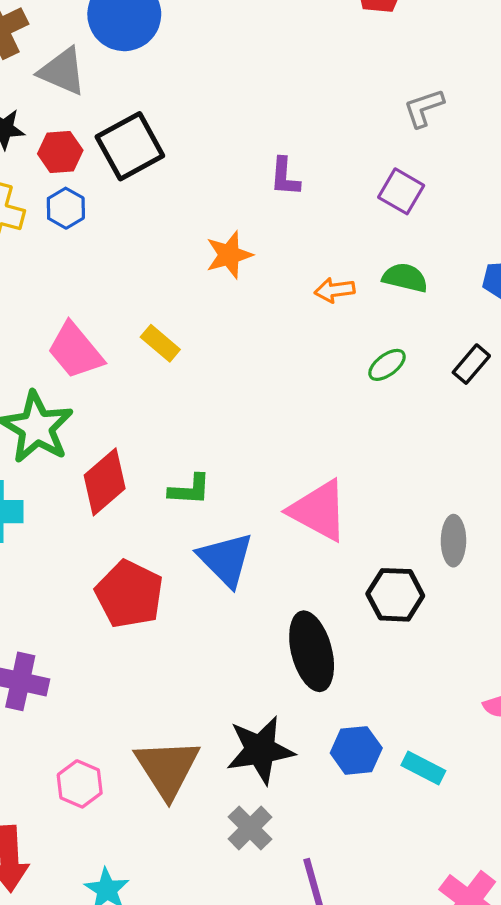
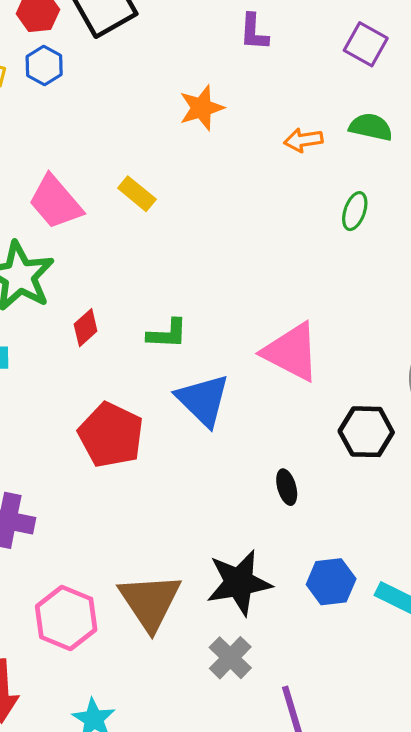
green ellipse: (387, 365) -> (355, 211), turned -33
red diamond: (105, 482) -> (86, 328), size x0.6
black ellipse: (312, 651) -> (287, 487), size x0.5
pink hexagon: (80, 784) -> (66, 618), size x1.4

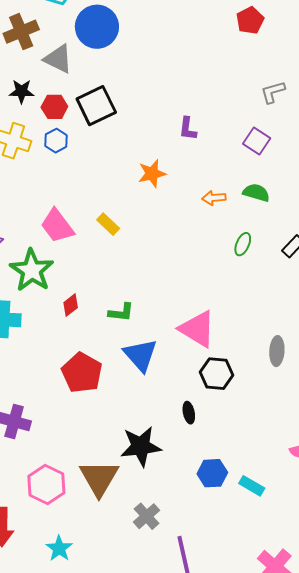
black hexagon: (366, 432) -> (216, 374), moved
black star: (239, 583) -> (141, 446), moved

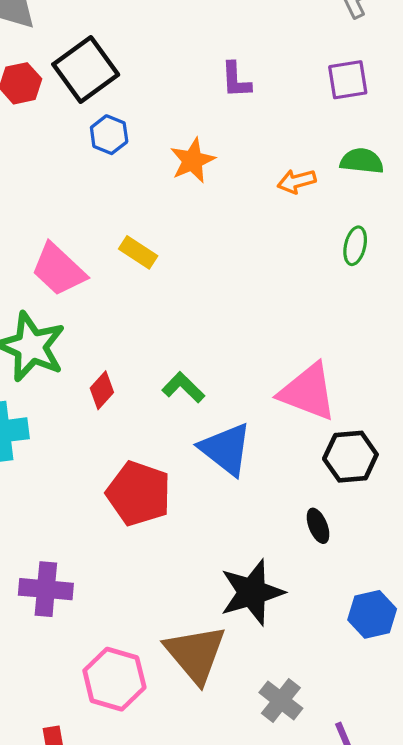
blue hexagon: (56, 141) -> (109, 135), moved
purple square: (257, 141) -> (348, 80), turned -32
green L-shape: (121, 312) -> (183, 387), turned -132

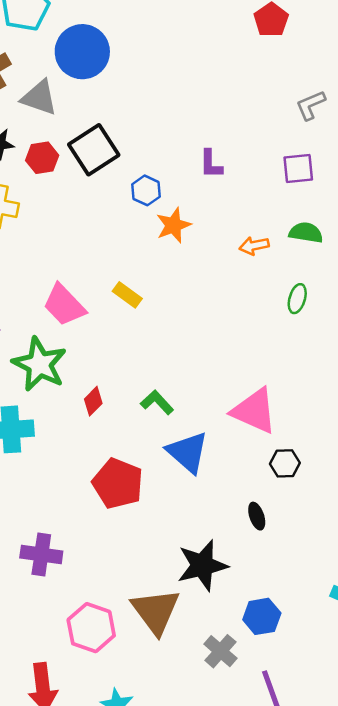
blue hexagon: (109, 135) -> (146, 190), moved
black hexagon: (350, 457) -> (285, 463), size x0.7
blue hexagon: (372, 614) -> (262, 616), moved

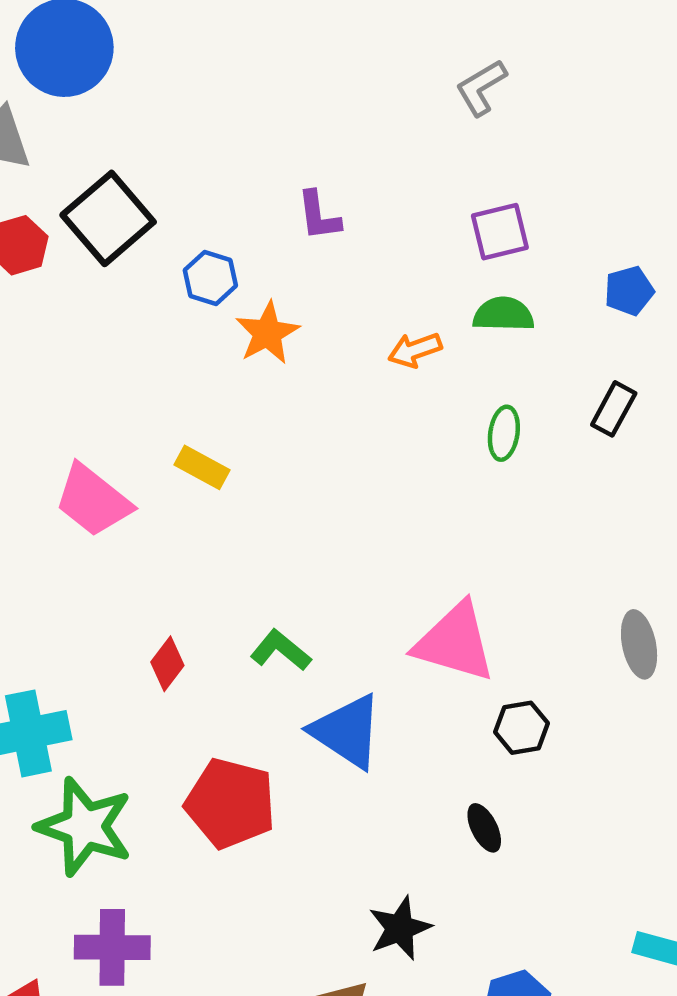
purple square: (298, 168) -> (500, 232), moved
green star: (40, 364) -> (85, 827), moved
black star: (202, 565) -> (400, 928), size x0.7

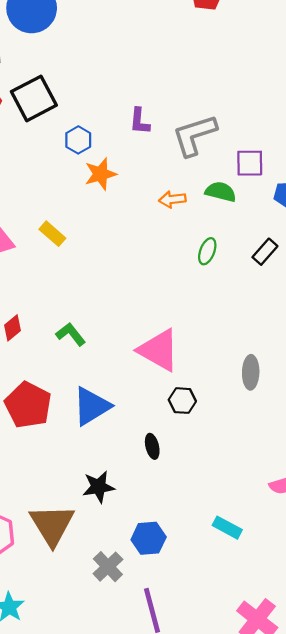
gray L-shape: (481, 88) -> (194, 135), moved, size x1.6
purple square: (500, 232) -> (250, 163), moved
blue triangle: (347, 731) -> (92, 406), moved, turned 42

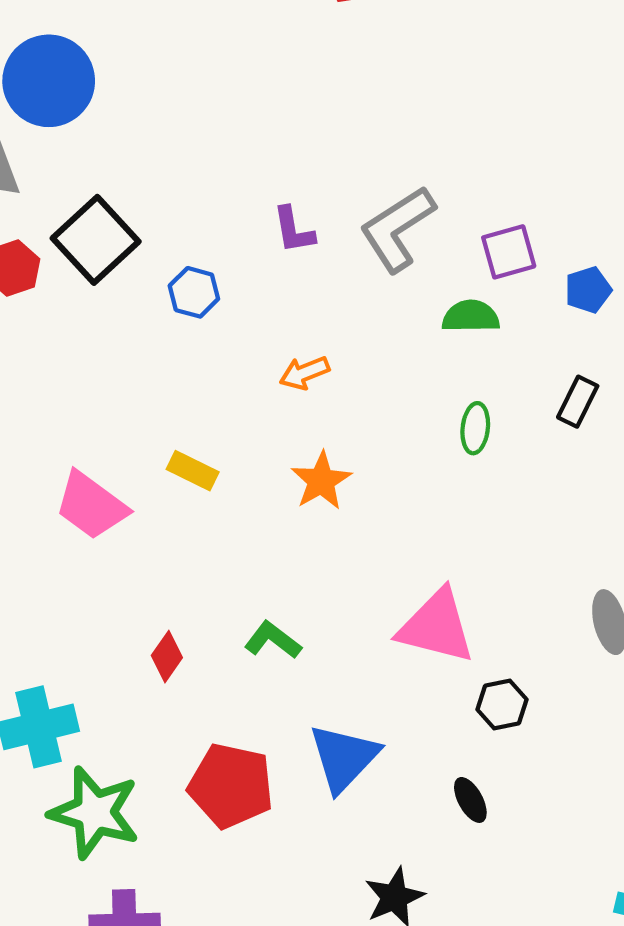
orange star: (100, 174) -> (321, 481), moved
orange arrow: (172, 199) -> (304, 373), moved

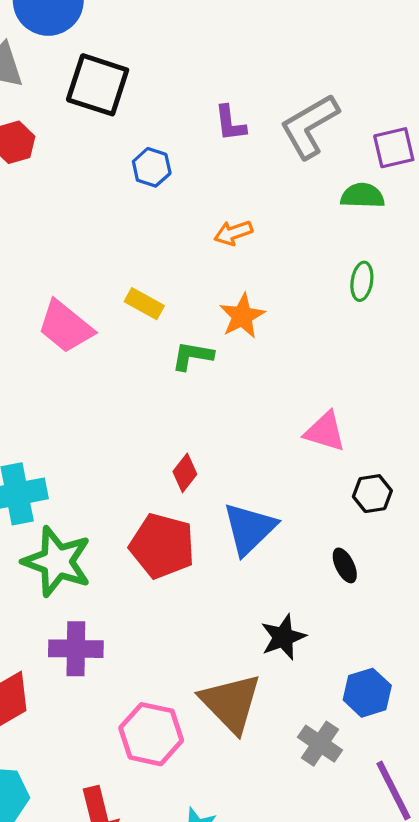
black square: (96, 240) -> (98, 85), moved, turned -32
pink triangle: (436, 626) -> (325, 432), size x0.7
green L-shape: (273, 640) -> (192, 356), moved, turned -30
red diamond: (167, 657) -> (185, 473), moved

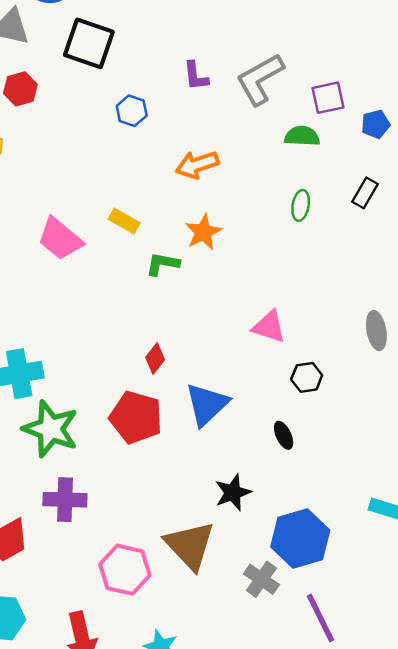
orange arrow: (233, 233) -> (197, 165), size x1.4
blue hexagon: (367, 693) -> (300, 539), size x1.5

